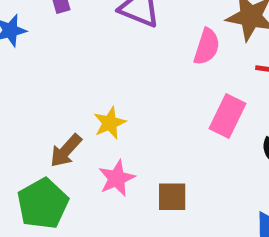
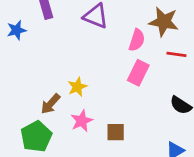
pink rectangle: (228, 116) -> (138, 73), moved

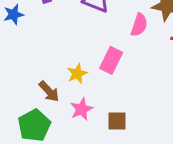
pink rectangle: (138, 73) -> (111, 60), moved
brown arrow: (50, 104) -> (49, 91), turned -85

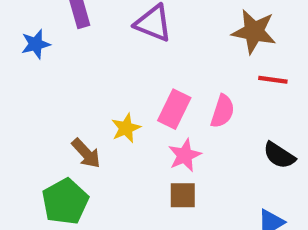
pink semicircle: (139, 25) -> (223, 111), moved
pink star: (82, 109) -> (185, 155), moved

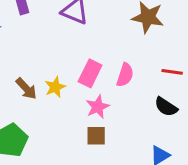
red line: (273, 80) -> (172, 72), moved
brown arrow: (86, 153) -> (26, 89), moved

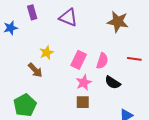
yellow star: (55, 87) -> (47, 53), moved
black semicircle: (166, 107) -> (113, 83), moved

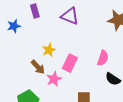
pink rectangle: (79, 60) -> (70, 63), moved
pink star: (84, 83) -> (54, 79), moved

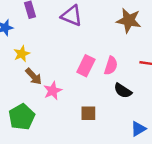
yellow star: (49, 50) -> (22, 54), moved
pink rectangle: (70, 63) -> (86, 66), moved

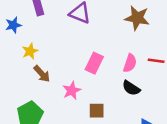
pink semicircle: (111, 66) -> (130, 63), moved
pink star: (53, 91) -> (72, 90), moved

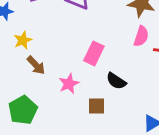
pink semicircle: (130, 63) -> (141, 36), moved
black semicircle: (131, 88) -> (116, 81), moved

